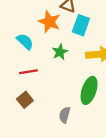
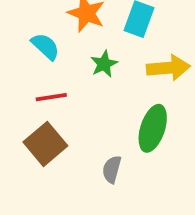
brown square: (25, 100) -> (45, 144), size x1.5

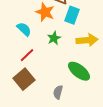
red line: (51, 97) -> (27, 55), turned -35
green ellipse: (153, 128) -> (79, 71), turned -70

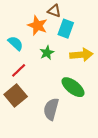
gray semicircle: (58, 92) -> (51, 109), size x1.5

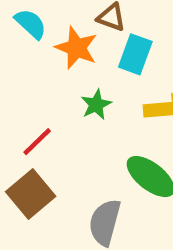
cyan semicircle: (16, 43) -> (31, 24), moved

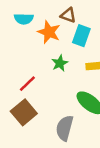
cyan semicircle: (31, 24) -> (24, 19), turned 138

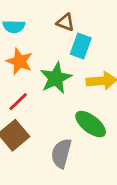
orange star: (49, 32) -> (19, 61), moved
green star: (60, 63) -> (56, 78), size x1.6

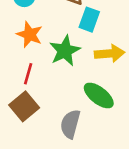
red line: (18, 102) -> (28, 74), turned -30

